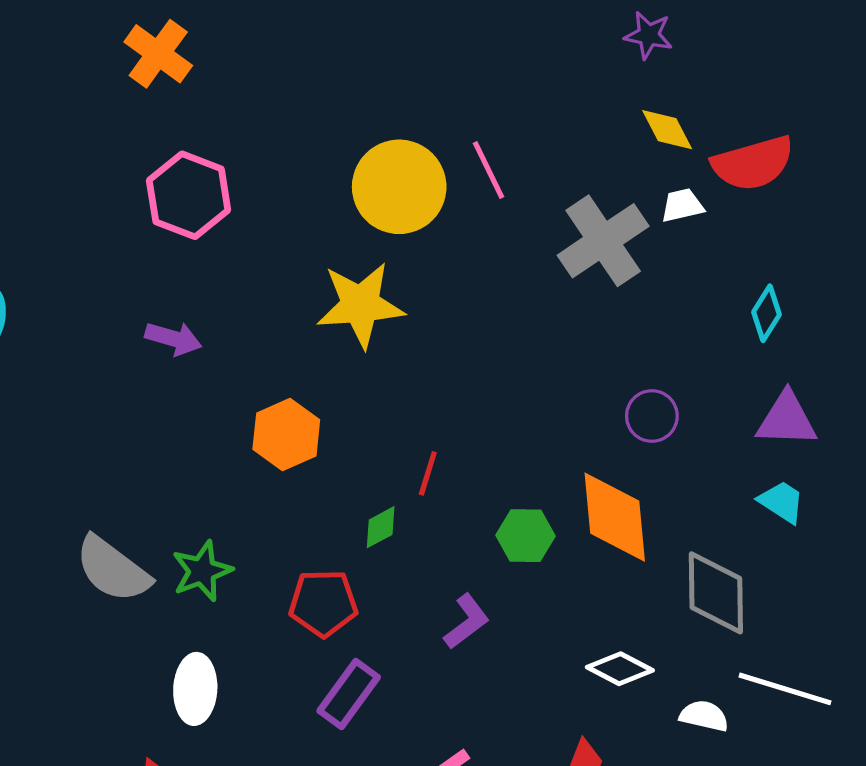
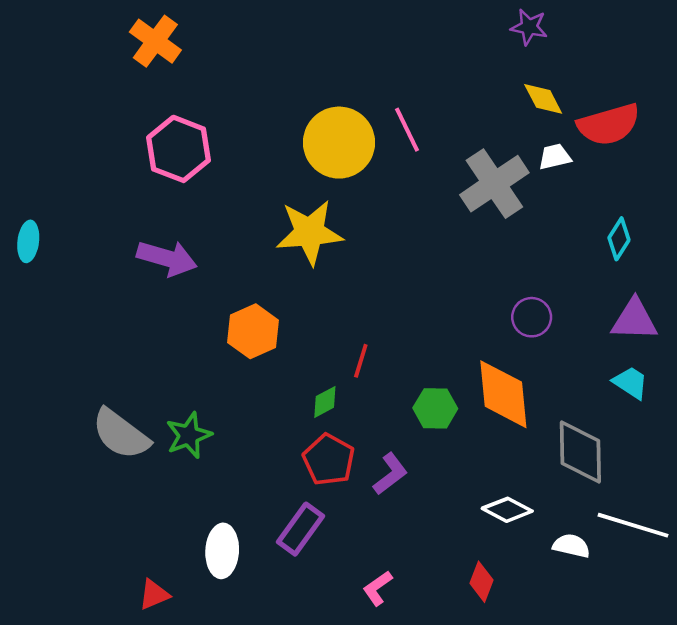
purple arrow: (173, 338) -> (167, 258), size x1.4
red pentagon: (323, 603) -> (329, 460), moved, turned 30
white ellipse: (195, 689) -> (222, 551), moved

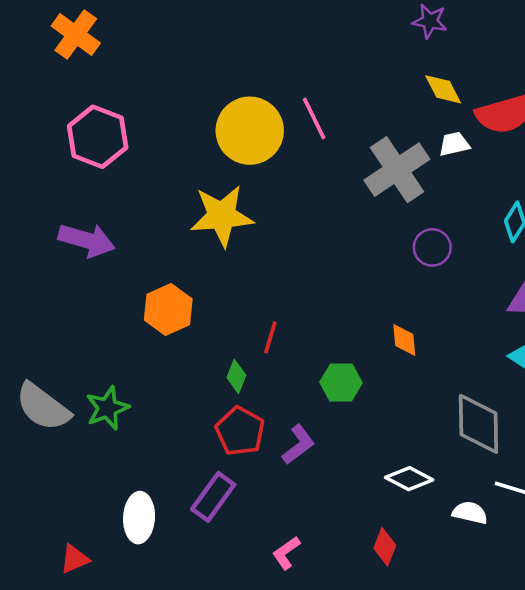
purple circle: (532, 317) -> (432, 247), moved
orange diamond: (503, 394) -> (404, 340), moved, size x0.5
green diamond: (325, 402) -> (236, 376), turned -40

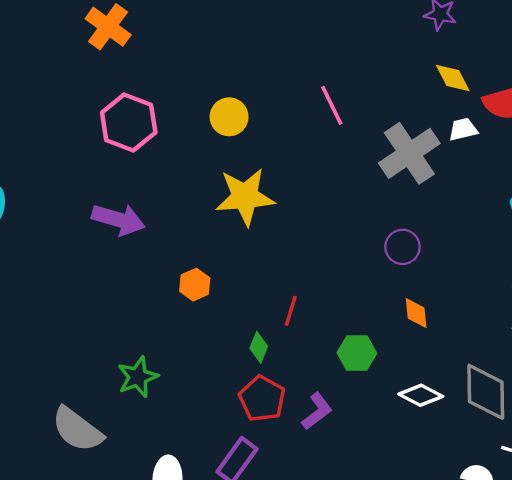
yellow circle: (250, 131) -> (229, 117), moved, size x0.6
purple circle: (432, 247) -> (402, 247), moved
orange hexagon: (168, 310) -> (195, 285), size x0.7
gray semicircle: (43, 407) -> (77, 429), moved
white diamond: (409, 479) -> (421, 395), moved

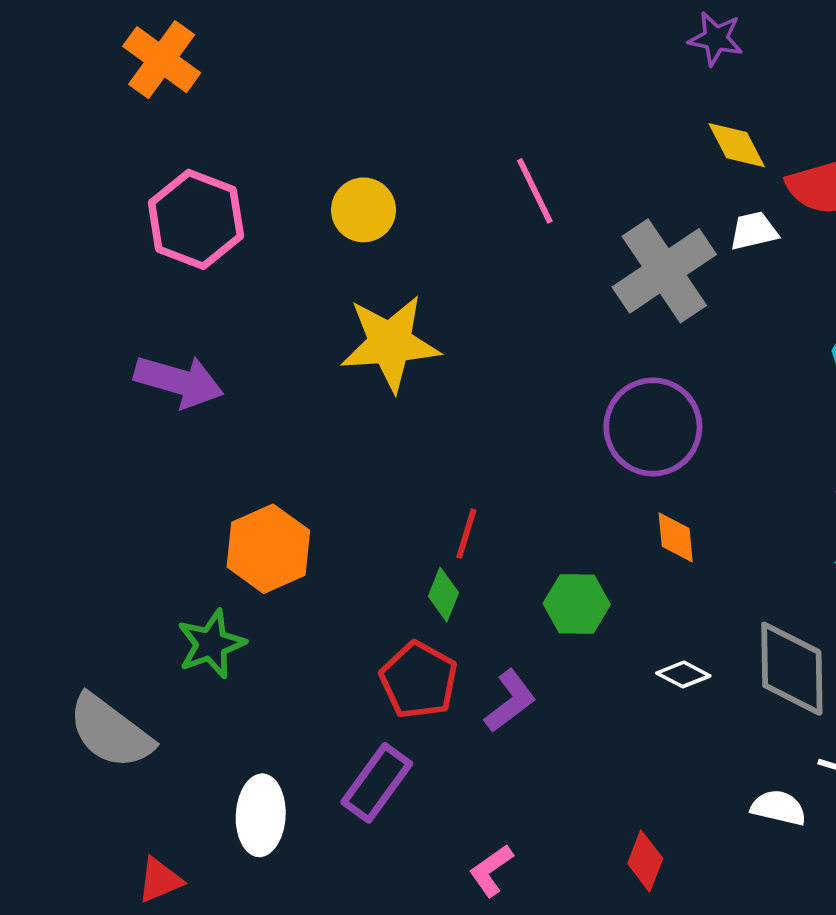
purple circle: (402, 247) -> (653, 427), size x1.6
orange hexagon: (195, 285) -> (268, 549), moved, size x1.6
green diamond: (259, 347) -> (443, 594), moved
white diamond: (421, 395) -> (683, 674), size x0.7

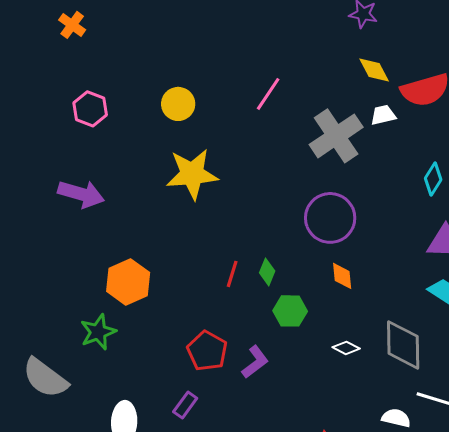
orange cross: (162, 60) -> (72, 25), size x0.7
pink line: (535, 191) -> (268, 94), turned 60
pink hexagon: (196, 219) -> (90, 109), size x0.7
green diamond: (443, 594) -> (267, 272), moved
purple rectangle: (377, 783) -> (185, 405), size x0.7

